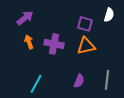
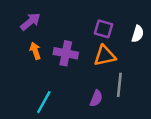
white semicircle: (109, 15) -> (138, 34), moved
gray line: (107, 80) -> (119, 85), moved

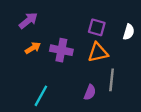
orange arrow: (35, 51) -> (33, 48), turned 77

